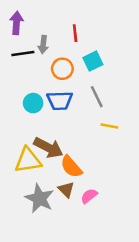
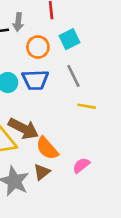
brown triangle: (66, 190) -> (42, 172), turned 36
pink semicircle: (89, 196) -> (81, 165), moved

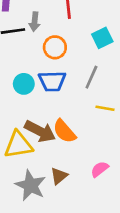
cyan square: (69, 39) -> (102, 38), moved
gray line: (73, 76) -> (91, 77), turned 50
orange semicircle: (47, 148) -> (64, 131), moved

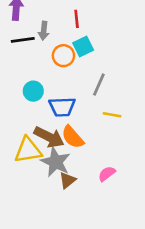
cyan square: (102, 38) -> (83, 46), moved
blue trapezoid: (52, 81) -> (62, 107), moved
gray star: (31, 185) -> (56, 162), moved

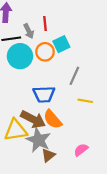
red line: (77, 19) -> (45, 23), moved
gray arrow: (44, 31) -> (29, 31), turned -32
cyan circle: (33, 91) -> (20, 56), moved, size x1.5

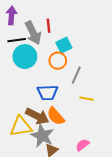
gray arrow: (29, 31) -> (33, 33), size x1.6
orange circle: (45, 52) -> (58, 61), moved

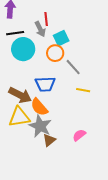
gray arrow: (33, 33) -> (40, 29), moved, size x0.7
gray line: (76, 75) -> (73, 67), turned -66
brown arrow: (37, 116) -> (20, 95), moved
orange semicircle: (56, 116) -> (39, 107), moved

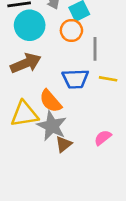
gray line: (73, 67) -> (95, 49), turned 42
blue trapezoid: (45, 84) -> (75, 79), moved
brown arrow: (20, 95) -> (26, 63), moved, turned -50

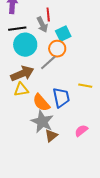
gray line: (95, 49) -> (48, 63), moved, turned 48
blue trapezoid: (75, 79) -> (61, 98), moved, turned -100
yellow triangle: (24, 114) -> (21, 90), moved, size x0.7

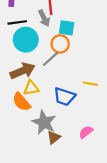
cyan square: (63, 34) -> (67, 28), turned 35
yellow triangle: (21, 90) -> (31, 88), moved
blue trapezoid: (61, 98) -> (64, 97), turned 120
orange semicircle: (41, 103) -> (21, 102), moved

